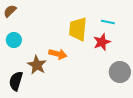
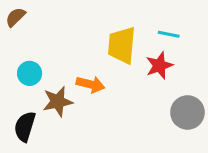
cyan circle: (14, 40) -> (30, 73), moved
brown star: (37, 65) -> (58, 102), turned 30

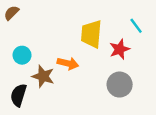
cyan line: (169, 34) -> (136, 26), moved, turned 42
brown star: (58, 102) -> (43, 76), turned 30
gray circle: (187, 112) -> (120, 85), moved

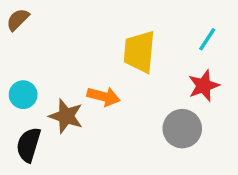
cyan line: (136, 26) -> (207, 39), turned 70
red star: (120, 49) -> (204, 86), moved
cyan circle: (22, 55) -> (23, 95), moved

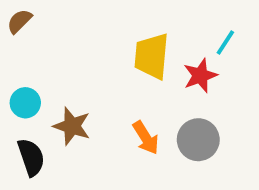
red star: (204, 86) -> (200, 76), moved
orange arrow: (104, 96) -> (146, 138), moved, turned 44
black semicircle: (28, 145) -> (31, 157), turned 144

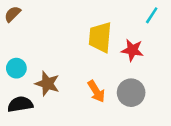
cyan line: (225, 43) -> (152, 15), moved
red star: (200, 76) -> (132, 50), turned 30
black semicircle: (31, 157) -> (20, 104), turned -80

